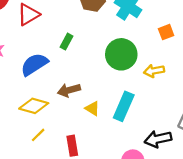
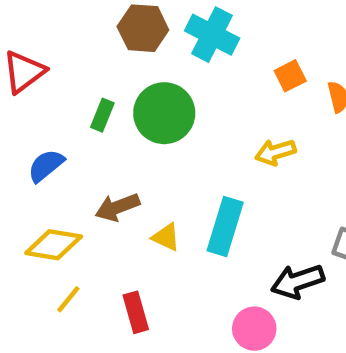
green circle: (121, 54) -> (164, 113), moved
blue semicircle: (34, 64) -> (46, 166), size x0.7

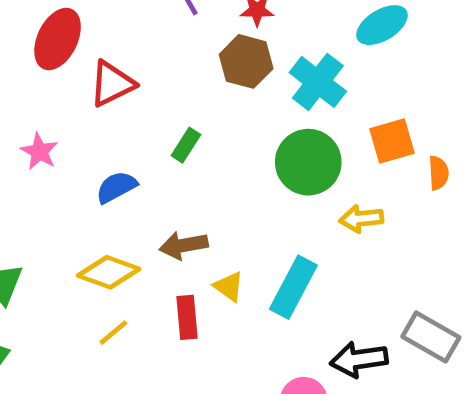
orange square: (290, 76) -> (392, 141), size x1.4
green circle: (164, 113) -> (308, 162), moved
red rectangle: (136, 312) -> (187, 317), moved

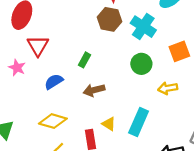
red triangle: (112, 84) -> (38, 46), moved, turned -30
green circle: (308, 162) -> (141, 64), size x0.7
brown arrow: (184, 245) -> (94, 90), moved

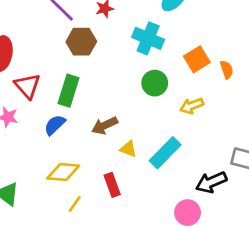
brown hexagon: (109, 19) -> (81, 42), moved
green rectangle: (84, 60) -> (68, 91), moved, size x1.6
cyan rectangle: (139, 122) -> (165, 153), turned 32
yellow triangle: (109, 124) -> (128, 149), moved

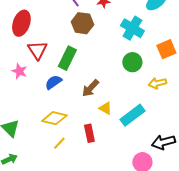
brown arrow: (105, 126) -> (90, 88), turned -30

